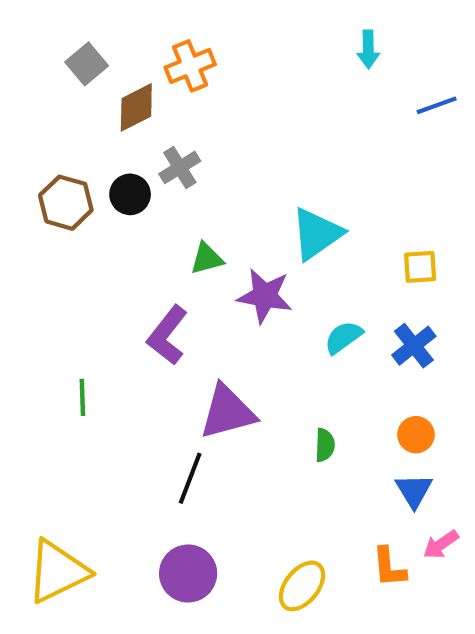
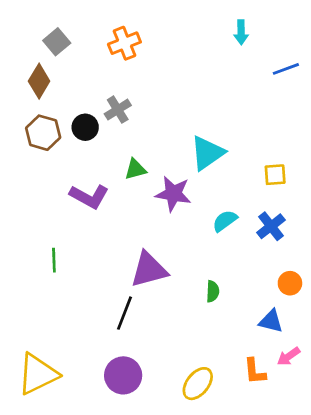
brown diamond: (136, 107) -> (39, 81), moved, turned -32
purple L-shape: (167, 335) -> (89, 196), moved, turned -99
orange circle: (416, 435) -> (290, 283), moved
blue triangle: (414, 491) -> (271, 321), turned -45

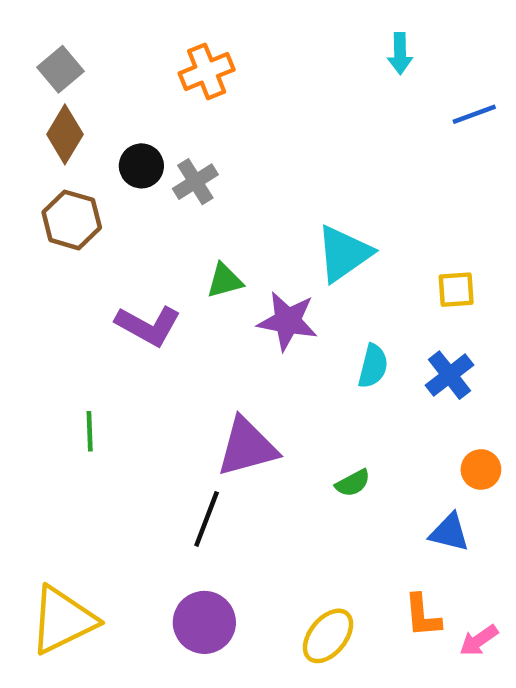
gray square: (57, 42) -> (60, 69), moved
black circle: (85, 127) -> (141, 166), moved
cyan semicircle: (225, 221) -> (373, 366), turned 140
green semicircle: (213, 291) -> (353, 483), turned 60
pink arrow: (289, 356) -> (479, 640), moved

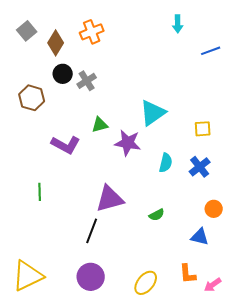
brown diamond: (65, 134) -> (56, 43), moved

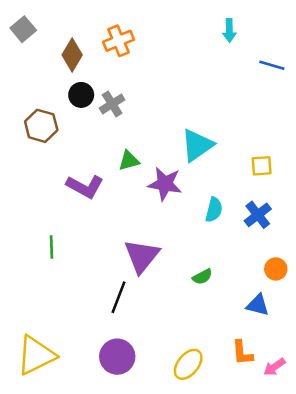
gray square: (27, 31) -> (23, 29), moved
blue line: (211, 51) -> (272, 65), turned 36
purple triangle: (110, 199) -> (142, 256), turned -36

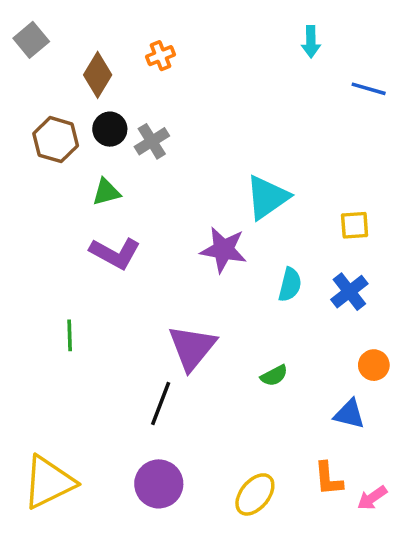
orange cross: (119, 41) -> (161, 56), size x0.7
brown hexagon: (41, 126) -> (56, 140), moved
green triangle: (129, 161) -> (106, 192), moved

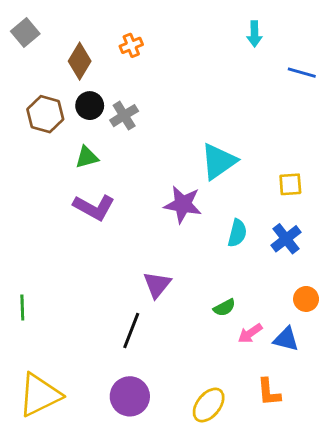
green line: (70, 335) -> (22, 308), moved
purple triangle: (192, 348) -> (157, 285), size x0.7
pink arrow: (372, 498) -> (250, 333), moved

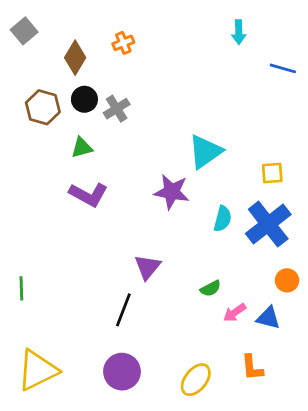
blue cross: (286, 239) -> (268, 224), size x1.6

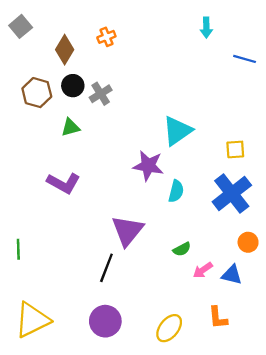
purple L-shape: (88, 195) -> (64, 183), moved
cyan semicircle: (223, 219) -> (176, 191), moved
purple triangle: (147, 267) -> (127, 231), size x1.4

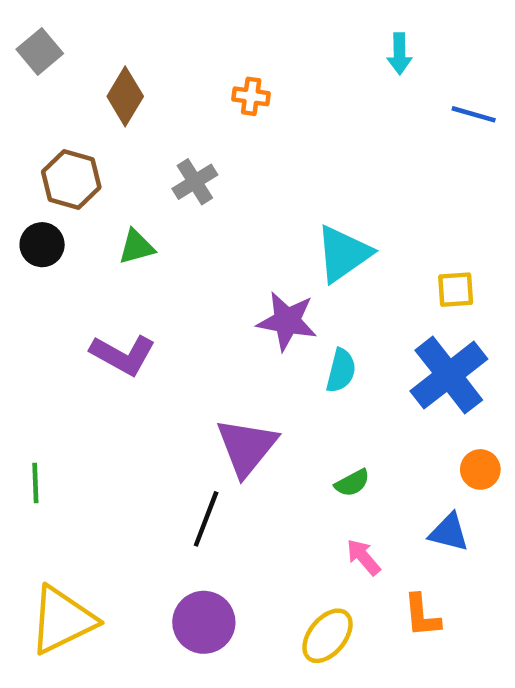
orange cross: (106, 37) -> (251, 96), moved, turned 30
black circle: (73, 86) -> (42, 245), moved
pink arrow: (203, 270) -> (363, 557), moved, turned 84

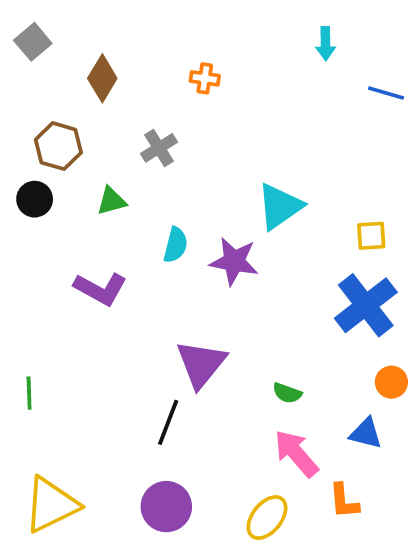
cyan semicircle: (341, 371) -> (175, 245), moved
green semicircle: (352, 483) -> (287, 393), turned 48
pink arrow: (363, 557) -> (296, 453), size x1.6

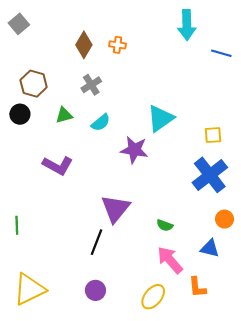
cyan arrow: (326, 44) -> (187, 25), size x1.6
brown diamond: (102, 78) -> (84, 45), moved
cyan semicircle: (175, 245) -> (101, 123), moved, turned 36
purple circle: (166, 507) -> (95, 290), size x0.7

